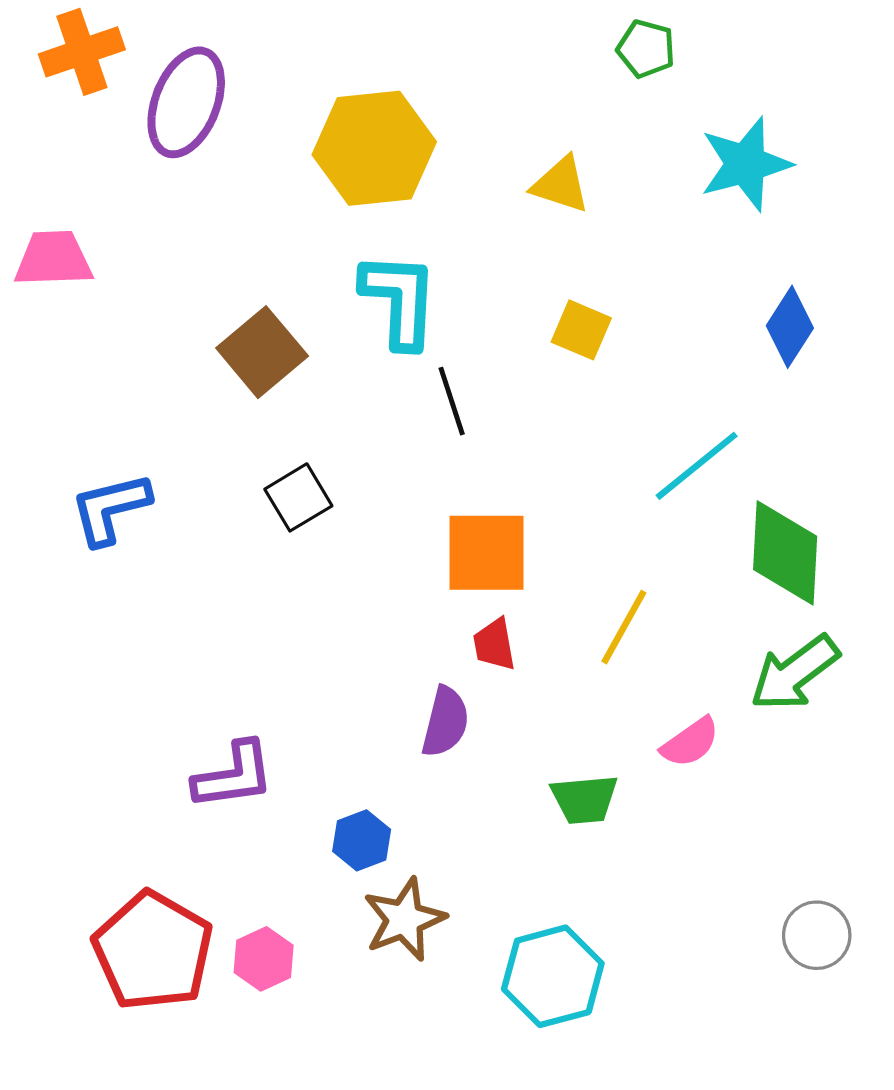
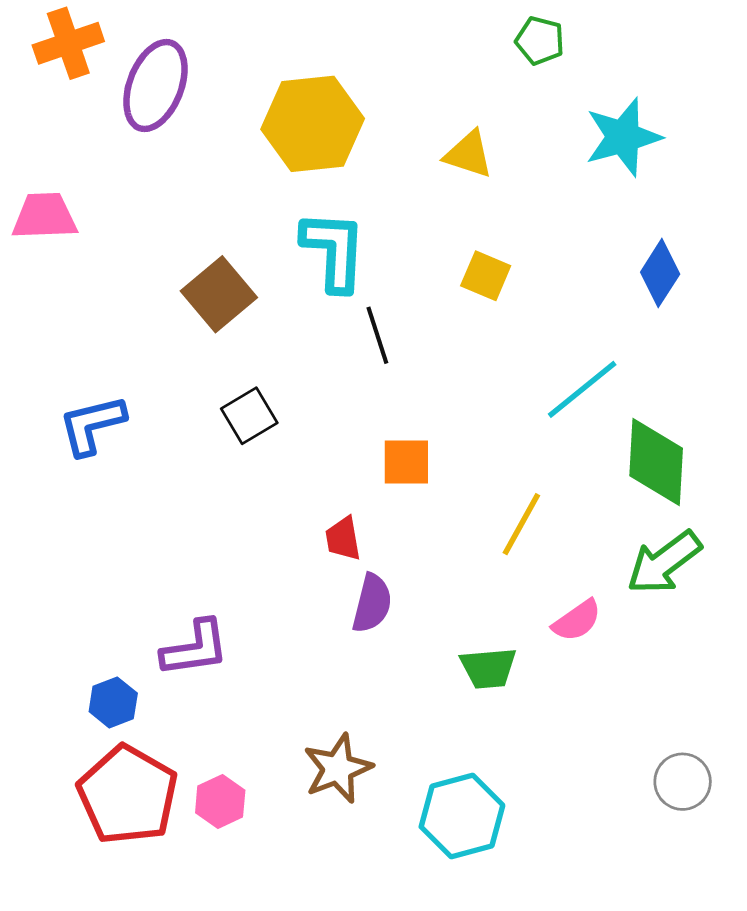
orange square: (486, 553) -> (406, 462), size x0.7
red trapezoid: (494, 644) -> (343, 539), moved
blue hexagon: (362, 840) -> (113, 702), moved

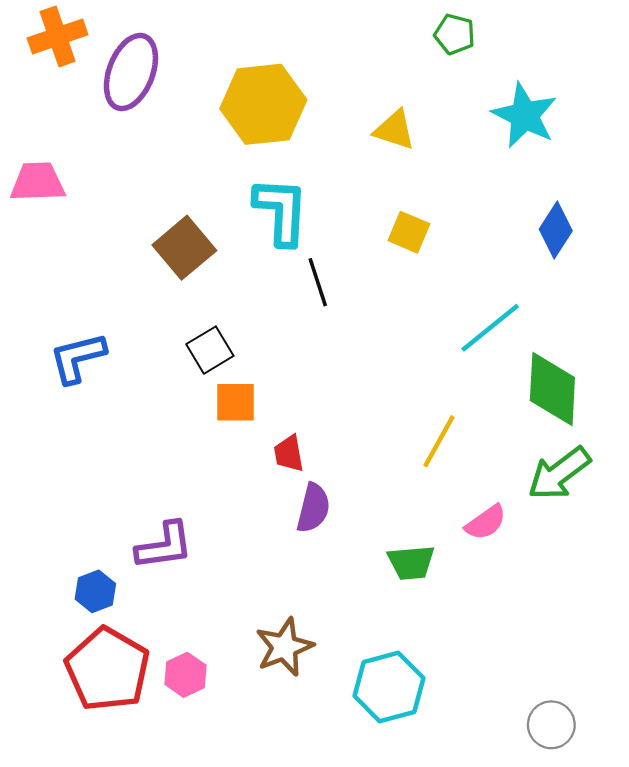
cyan star: (623, 137) -> (525, 115), turned -30
orange square: (406, 462) -> (235, 402), moved
gray circle: (683, 782) -> (551, 725), moved

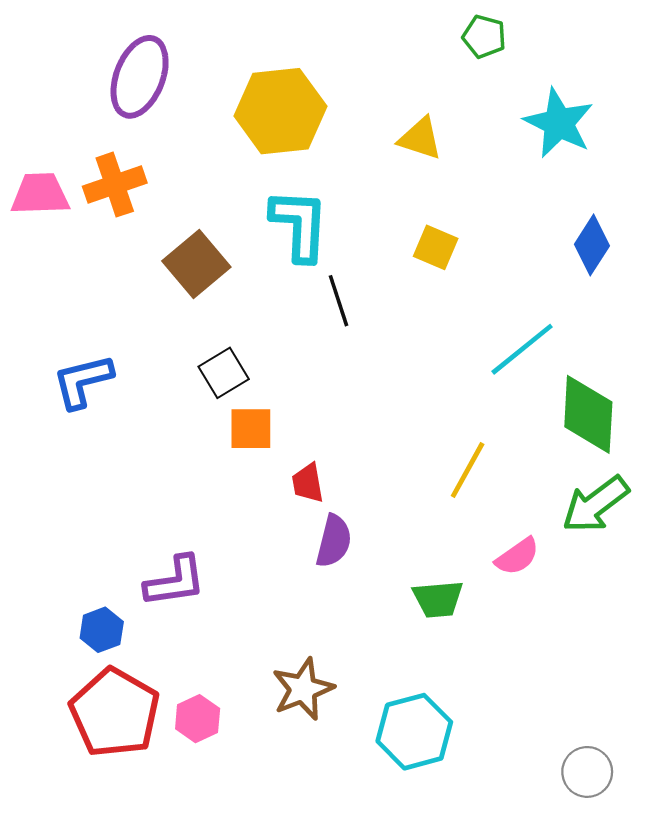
orange cross: (58, 36) -> (115, 185), moved

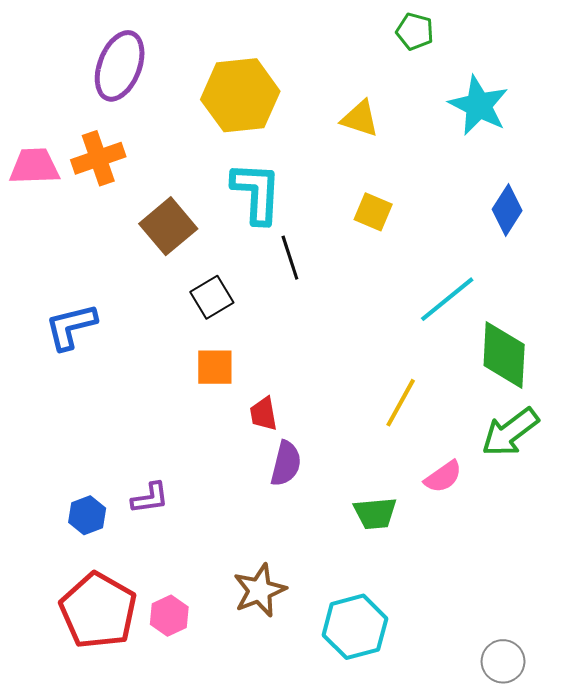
black square: (224, 373) -> (212, 297), moved
purple L-shape: (175, 581) -> (150, 498), size x0.7
blue hexagon: (102, 630) -> (87, 515), moved

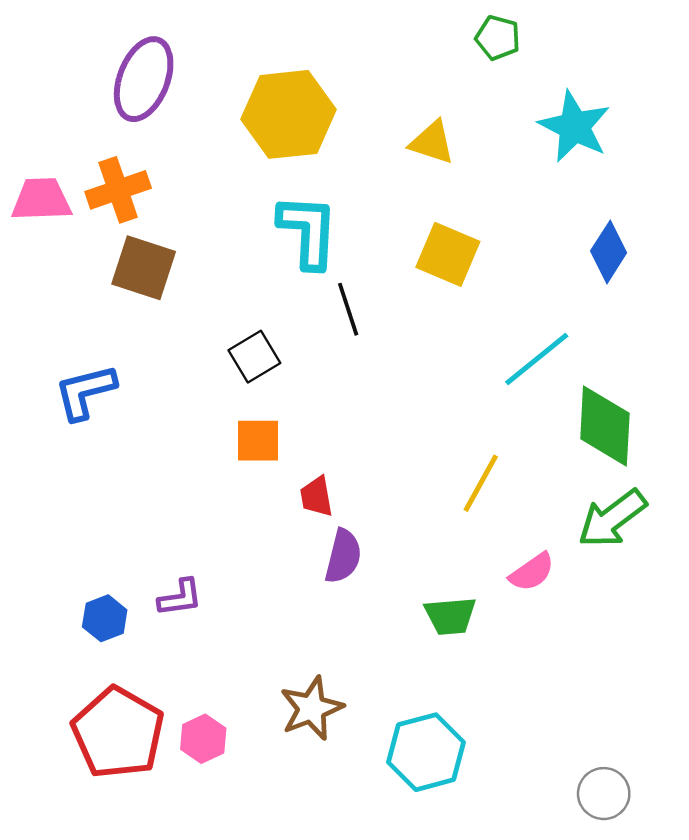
yellow square: (373, 212) -> (448, 254), size x1.4
brown square: (168, 226) -> (144, 268), moved, turned -32

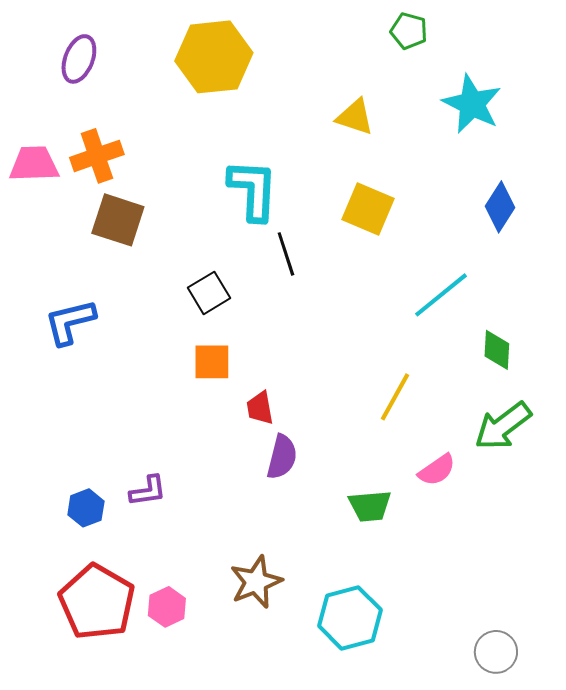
purple ellipse: (144, 79) -> (79, 59), moved, size x0.7
yellow hexagon: (288, 114) -> (214, 57), moved
green diamond: (605, 426) -> (497, 350), size x0.6

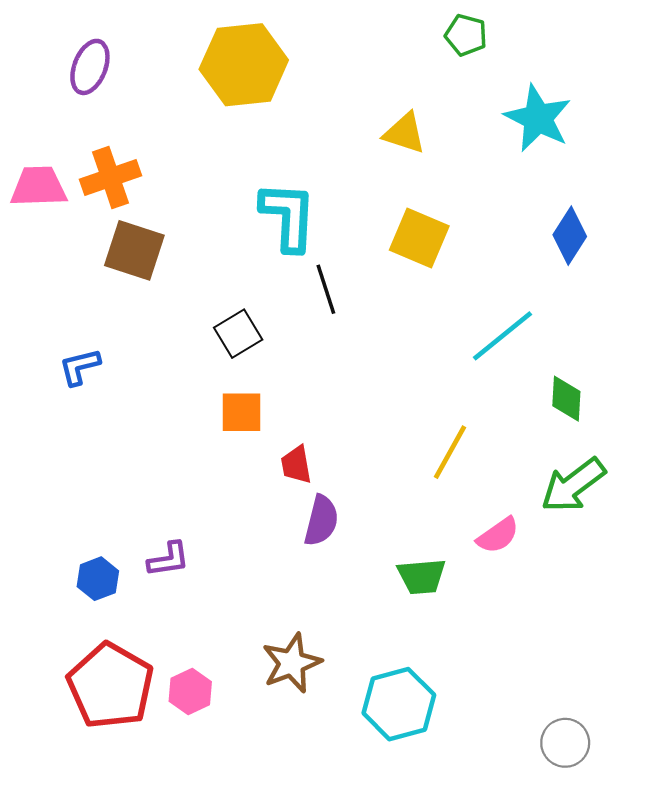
blue L-shape: (70, 322) -> (80, 367), size x0.7

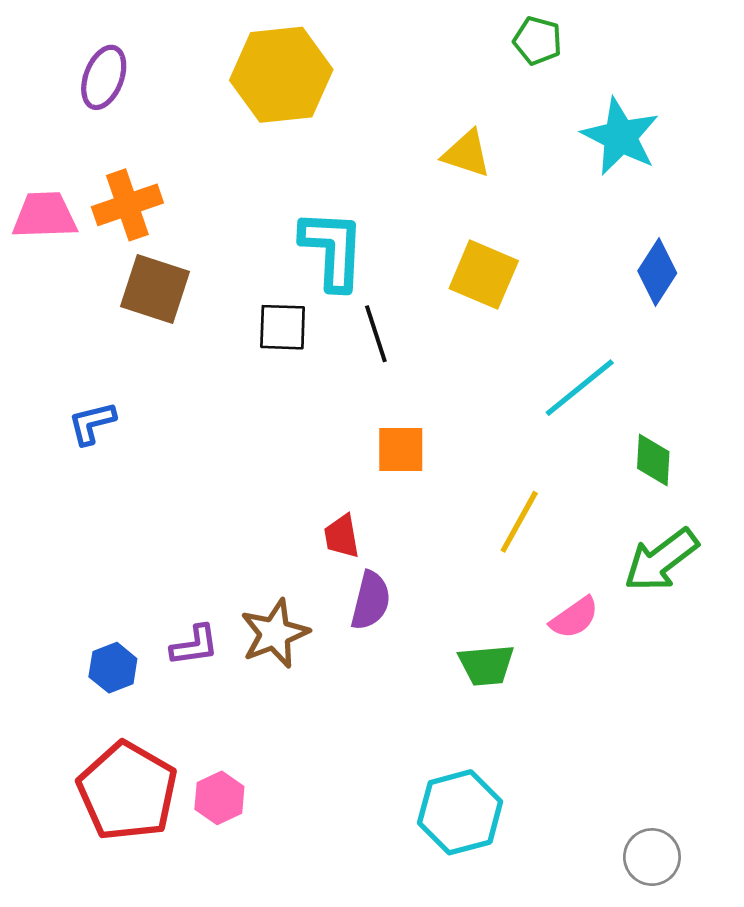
black square: (238, 334) -> (283, 327), moved, turned 33
orange square: (242, 412) -> (401, 449), moved
brown star: (292, 663) -> (275, 634), moved

